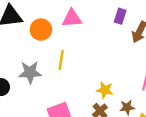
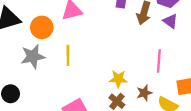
gray star: (30, 72) -> (33, 56), moved

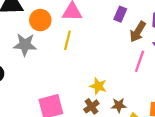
yellow line: (68, 55) -> (67, 40), moved
pink line: (159, 61) -> (140, 61), moved

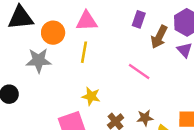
pink line: (140, 61) -> (139, 71), moved, turned -70
yellow star: (98, 86) -> (91, 96), moved

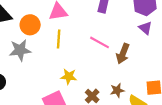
brown arrow: (159, 37) -> (123, 54), moved
pink line: (139, 71) -> (100, 42), moved

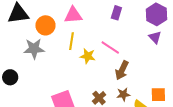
brown arrow: (123, 54) -> (122, 70), moved
yellow star: (69, 77) -> (88, 56), moved

